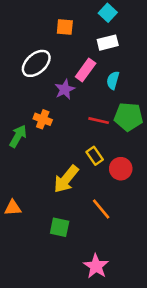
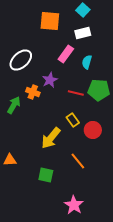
orange square: (65, 27) -> (50, 21), size x1.5
white ellipse: (36, 63) -> (21, 60), moved
purple star: (65, 89) -> (50, 80), moved

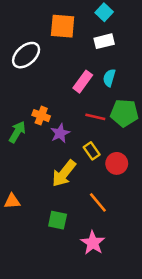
pink rectangle: (66, 54) -> (83, 82), moved
white ellipse: (21, 60) -> (26, 55), moved
purple star: (50, 80) -> (60, 133), moved
pink star: (74, 205) -> (93, 243), moved

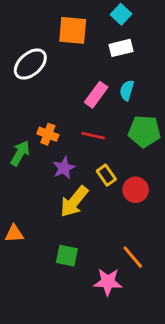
red line: (95, 117) -> (93, 136), moved
purple star: (60, 133) -> (64, 168), moved
orange line: (98, 202) -> (133, 257), moved
pink star: (93, 243) -> (108, 282), turned -30

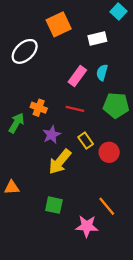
cyan square: (121, 14) -> (118, 12), moved
orange square: (73, 30) -> (59, 24), turned -30

